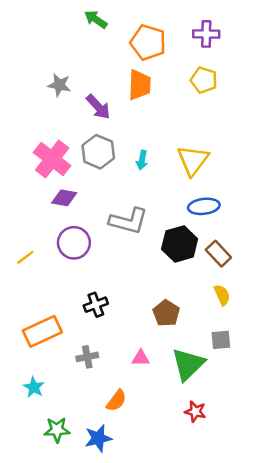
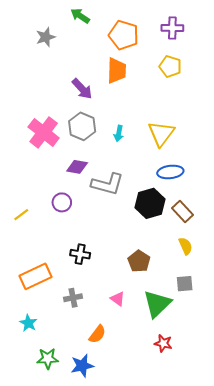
gray star: (59, 85) -> (46, 37), moved, turned -30
purple diamond: (64, 198) -> (77, 167), moved
purple circle: (74, 243) -> (62, 202), size x0.7
black cross: (96, 305) -> (80, 254), turned 30
pink triangle: (141, 358) -> (118, 299), turned 35

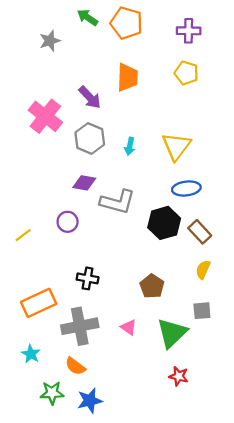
orange pentagon: (124, 35) -> (126, 23), moved
pink cross: (44, 132) -> (45, 116), moved
yellow semicircle: (186, 246) -> (203, 270), turned -132
gray cross: (73, 298) -> (80, 326), size x1.8
orange semicircle: (97, 334) -> (75, 366), moved, turned 90

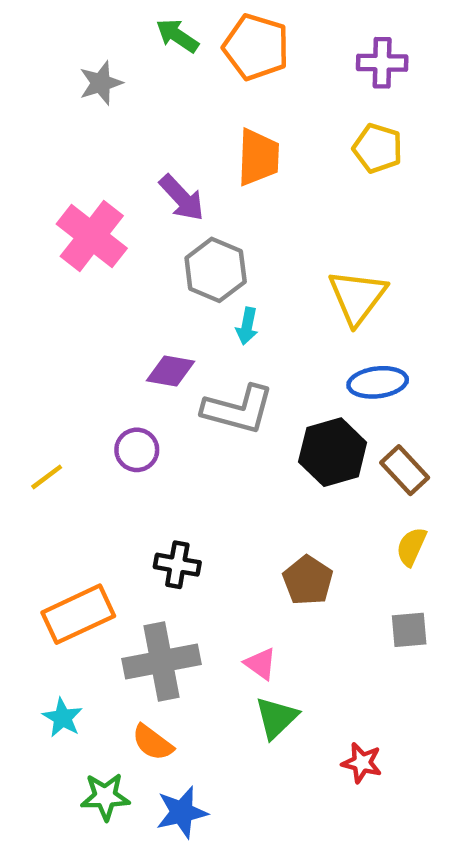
gray hexagon: (90, 139) -> (216, 270), moved
cyan arrow: (130, 146) -> (247, 326), moved
green triangle: (172, 333) -> (276, 718), moved, size x0.7

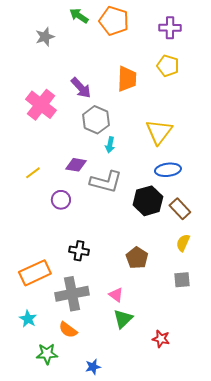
orange trapezoid: (258, 157) -> (127, 79), moved
yellow line: (47, 477) -> (33, 173), moved
blue star: (182, 812) -> (93, 367), moved, size x0.7

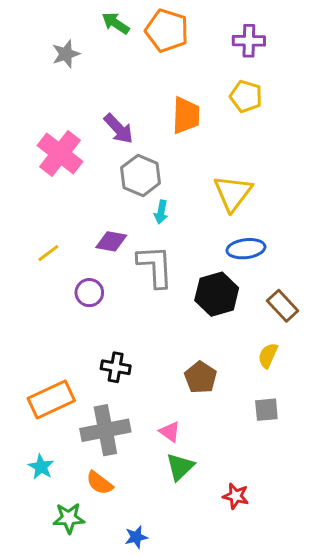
gray L-shape: (106, 182) -> (155, 266), turned -108
brown rectangle: (180, 209) -> (283, 306), moved

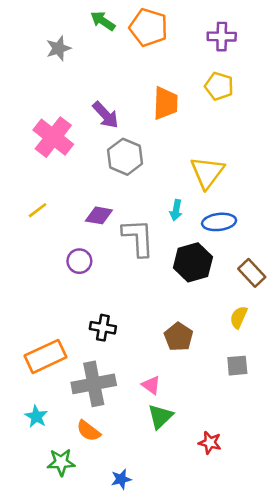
cyan arrow: (161, 212) -> (176, 210), moved
yellow line: (48, 253) -> (38, 210), moved

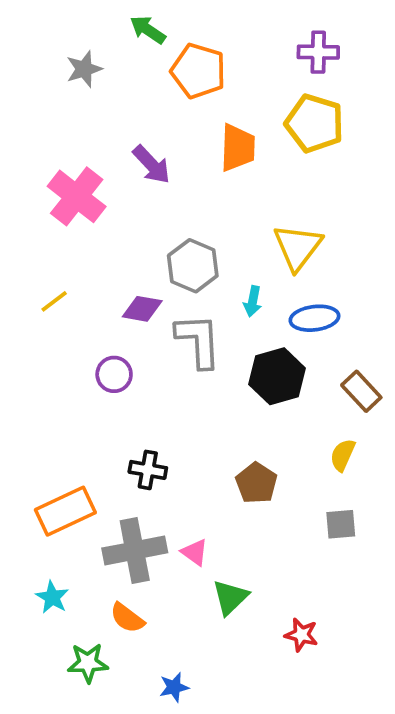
orange pentagon: (149, 27) -> (198, 71), moved
yellow pentagon: (219, 86) -> (315, 123), size x1.4
gray hexagon: (125, 157) -> (193, 266), moved
pink triangle: (151, 385) -> (195, 552), moved

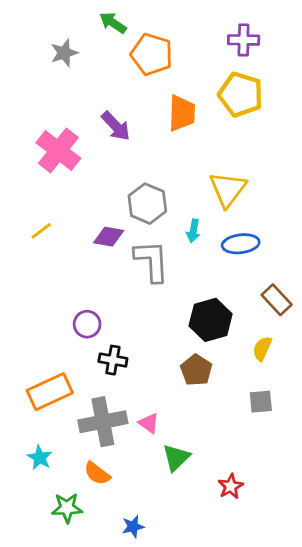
purple circle: (114, 374) -> (87, 324), moved
black hexagon: (277, 376) -> (211, 320), moved
red star: (301, 635) -> (231, 486), turned 30

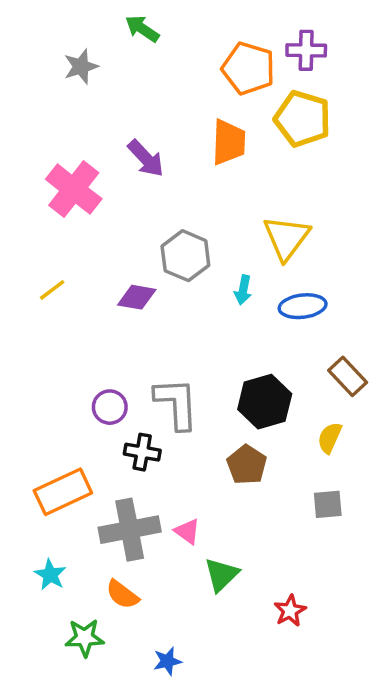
orange pentagon: (152, 54) -> (249, 68), moved
gray L-shape: (152, 261) -> (176, 403), moved

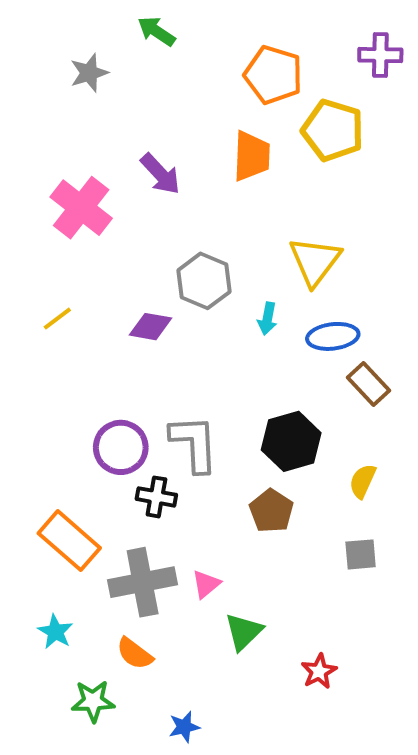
purple cross: (306, 50) -> (380, 55), moved
brown rectangle: (348, 376) -> (368, 384), moved
purple circle: (110, 407) -> (121, 447), size x1.4
orange rectangle: (63, 492) -> (69, 541), turned 66
pink triangle: (187, 531) -> (206, 584), turned 44

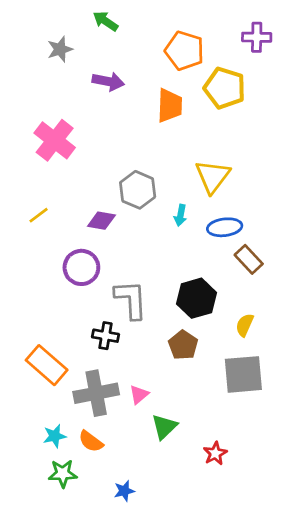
purple arrow: (160, 174) -> (108, 81), moved, turned -36
purple circle: (121, 447) -> (81, 267), moved
gray square: (361, 554) -> (243, 374), size x1.8
cyan star: (55, 632) -> (55, 436), moved, turned 30

